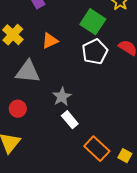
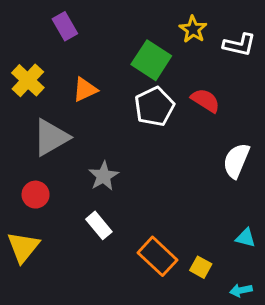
gray triangle: (28, 72) -> (51, 137), turned -36
white rectangle: (70, 120) -> (99, 225), moved

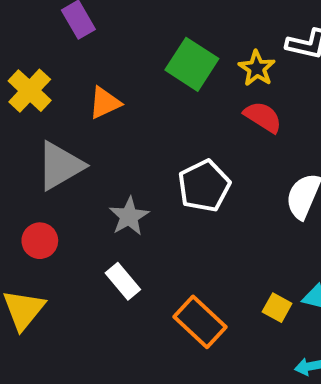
yellow star: (193, 29) -> (257, 68), moved
white pentagon: (154, 107) -> (204, 186), moved
yellow square: (201, 267) -> (277, 308), moved

